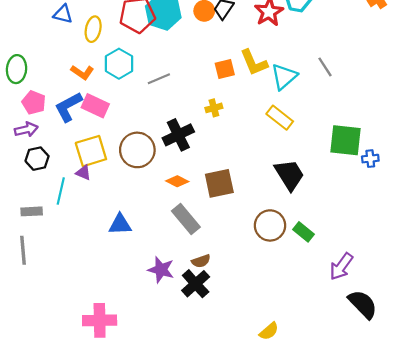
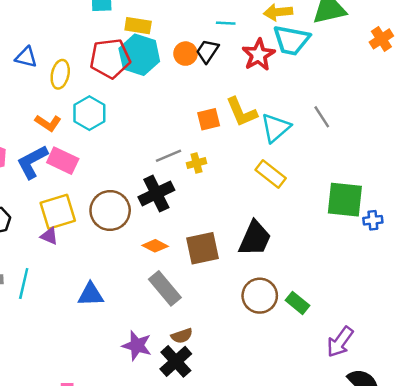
gray line: (159, 79) -> (168, 156), moved
black trapezoid: (289, 175) -> (255, 238), moved, turned 56
cyan line: (61, 191) -> (24, 284), moved

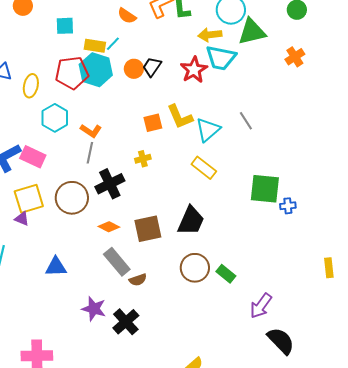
cyan line: (226, 23) -> (113, 44), moved, turned -49
orange L-shape: (48, 123) -> (91, 131), moved
gray line: (168, 156) -> (90, 153), moved, turned -55
brown semicircle: (182, 336) -> (138, 280), moved

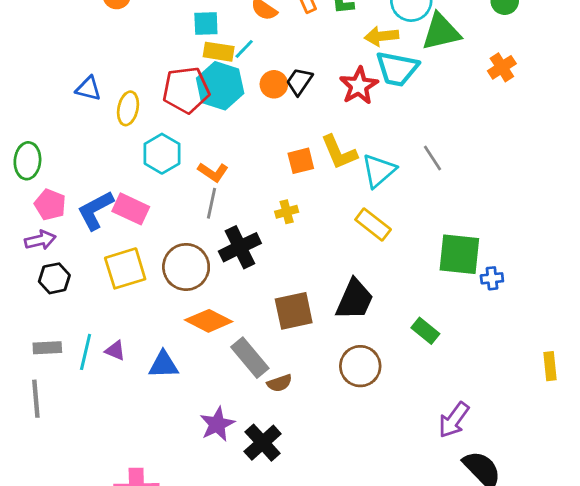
cyan square: (65, 26) -> (206, 23), moved
purple triangle: (22, 219) -> (115, 351), moved
orange diamond: (109, 227) -> (209, 321), moved, size x1.5
green rectangle: (226, 274) -> (425, 331), moved
purple star: (94, 309) -> (217, 424), turned 30

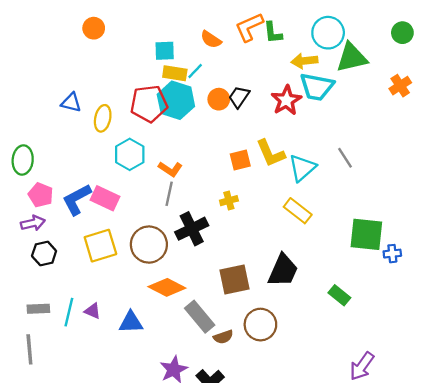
brown circle: (360, 366) -> (260, 325), moved

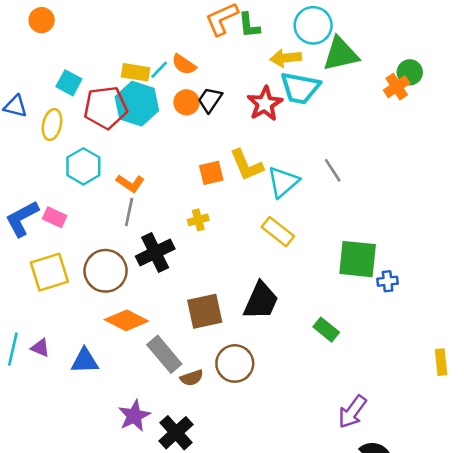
green circle: (402, 33) -> (410, 72), moved
orange semicircle: (211, 39) -> (184, 65), moved
cyan square: (165, 51) -> (69, 83), moved, turned 30
pink rectangle: (105, 198) -> (55, 217), size x0.7

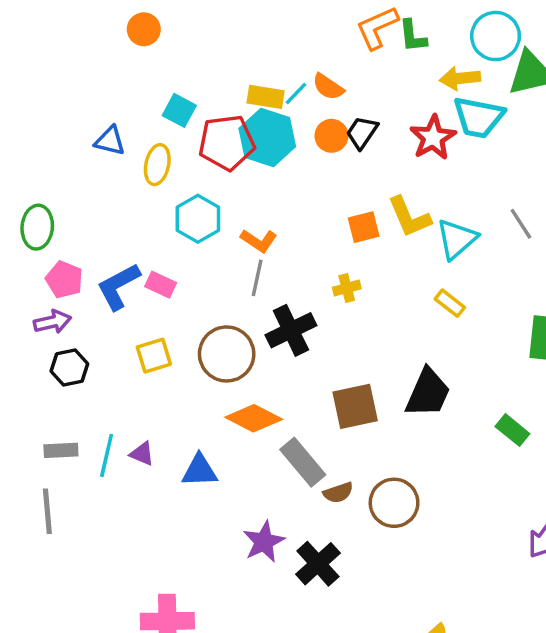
yellow rectangle: (278, 232) -> (450, 303), size x0.7
yellow square: (49, 272) -> (154, 356), size x0.7
brown circle: (235, 363) -> (394, 503), moved

